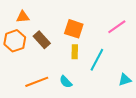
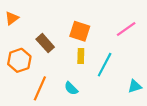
orange triangle: (23, 17) -> (12, 18), moved, turned -32
orange hexagon: (15, 41) -> (19, 60), moved
orange line: (37, 82) -> (40, 88), turned -45

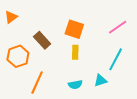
cyan line: (105, 65) -> (116, 59), moved
cyan triangle: (135, 86) -> (100, 80), moved
cyan semicircle: (71, 88) -> (75, 85), moved, turned -56

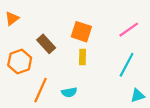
cyan triangle: (100, 80) -> (138, 96), moved
cyan semicircle: (75, 85) -> (69, 92), moved

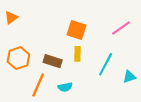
brown rectangle: (46, 44) -> (53, 61), moved, turned -30
cyan line: (127, 65) -> (106, 64), moved
cyan triangle: (138, 96) -> (129, 77), moved

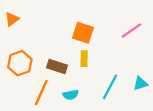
cyan line: (106, 64) -> (110, 87), moved

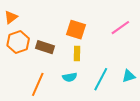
orange hexagon: (20, 63) -> (18, 42), moved
brown rectangle: (57, 67) -> (45, 47), moved
cyan semicircle: (71, 95) -> (70, 77), moved

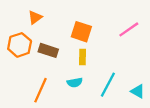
orange triangle: (11, 17) -> (35, 17), moved
cyan triangle: (129, 76) -> (138, 91), moved, turned 48

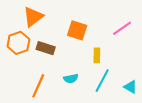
orange triangle: (35, 17) -> (33, 17), size x1.5
yellow rectangle: (82, 57) -> (97, 55), moved

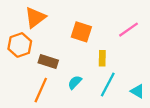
brown rectangle: (46, 48) -> (48, 61), moved
cyan semicircle: (71, 78) -> (75, 82), turned 144

